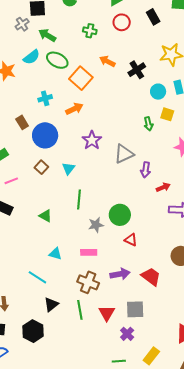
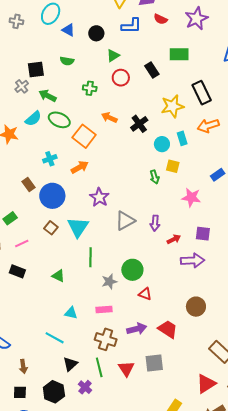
gray triangle: (124, 154) -> (125, 221), moved
cyan triangle: (68, 168) -> (78, 227), size x1.6
purple cross: (127, 334) -> (85, 387), moved

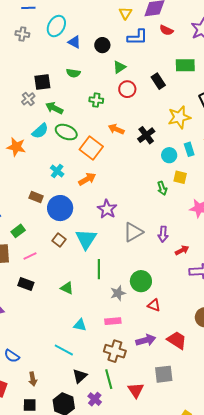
cyan cross: (50, 159) -> (57, 171), turned -32
brown rectangle: (28, 184) -> (36, 197), turned -32
red triangle: (126, 369) -> (136, 390), moved

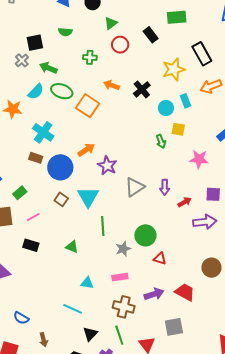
cyan cross: (57, 171) -> (43, 132), moved, size x1.5
orange arrow: (87, 179) -> (86, 150), moved

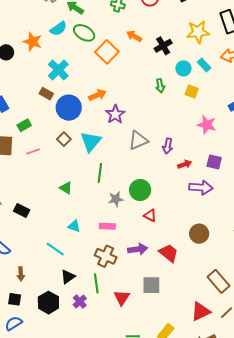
cyan rectangle: (186, 101) -> (204, 65), turned -32
green arrow: (161, 141) -> (160, 86), moved
black rectangle: (31, 245) -> (22, 211), moved

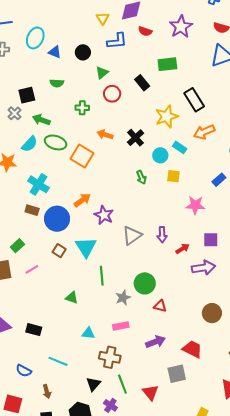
cyan line: (55, 249) -> (58, 361), moved
red trapezoid: (169, 253) -> (192, 349), moved
brown cross: (106, 256) -> (110, 357), moved

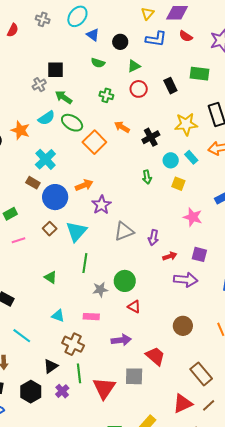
green semicircle: (57, 83) -> (98, 63), moved
red triangle: (150, 392) -> (104, 388), size x1.4

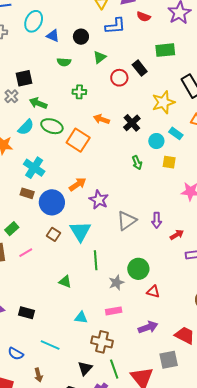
red circle: (139, 89) -> (119, 78), moved

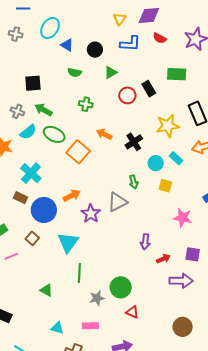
gray cross: (11, 96) -> (17, 111), moved, turned -32
gray triangle: (127, 221) -> (117, 202), moved
brown square: (53, 234) -> (32, 238), moved

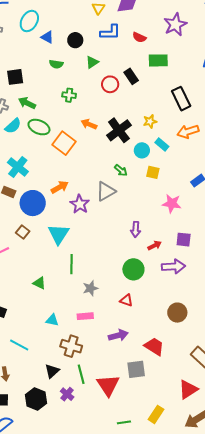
red semicircle: (160, 38) -> (139, 37), moved
yellow star: (168, 126) -> (150, 121), moved, size x0.6
black cross: (134, 142) -> (119, 130), size x1.4
green arrow: (134, 182) -> (121, 170), turned -32
green circle: (121, 287) -> (133, 269), moved

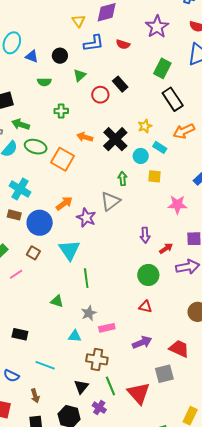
green rectangle: (158, 60) -> (162, 68), moved, turned -54
green arrow: (121, 170) -> (123, 179), turned -128
gray star: (90, 288) -> (89, 313), moved

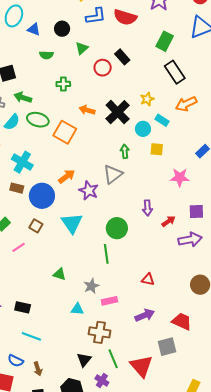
red semicircle: (123, 44) -> (125, 17), size x1.6
green circle: (148, 275) -> (117, 228), moved
green line: (86, 278) -> (106, 254), moved
cyan line: (45, 365) -> (31, 336), moved
blue semicircle: (11, 376) -> (16, 361), moved

